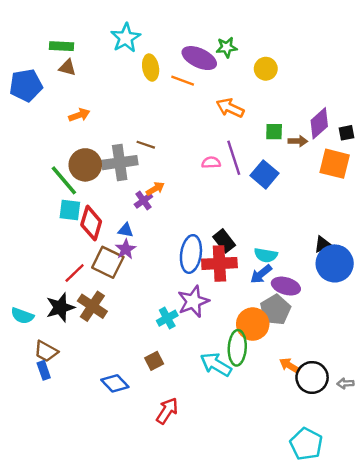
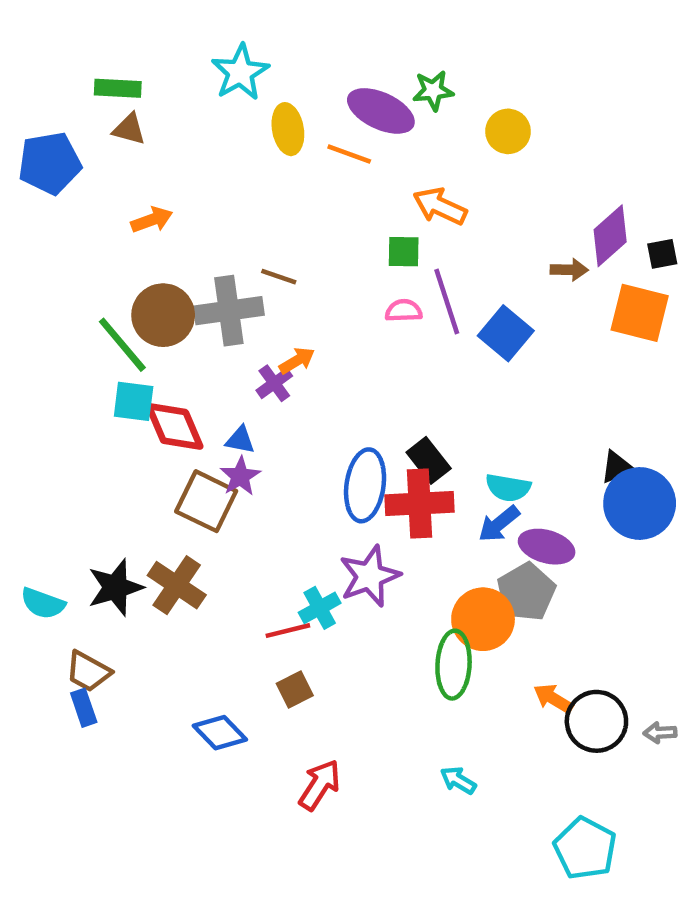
green square: (274, 132) -> (404, 252), moved
red diamond: (91, 223) -> (174, 426), turned -40
red line: (75, 273) -> (288, 631), moved, turned 30
cyan arrow: (216, 364) -> (458, 780), moved, size x0.6

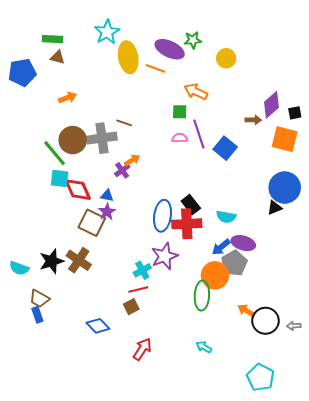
yellow ellipse: (288, 129) -> (128, 57), size x1.4
blue circle: (640, 503) -> (285, 188), moved
blue arrow: (499, 524) -> (221, 247), moved
red line: (288, 631) -> (138, 289), moved

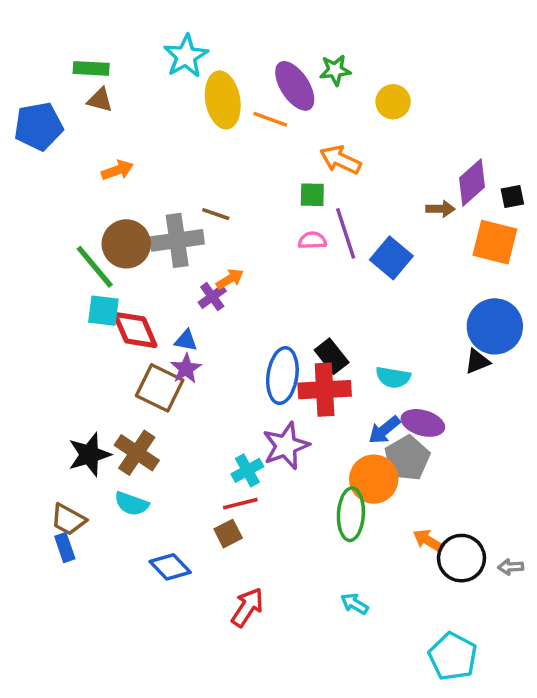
purple ellipse: (170, 49) -> (295, 86), turned 32
cyan semicircle: (19, 268) -> (132, 504), moved

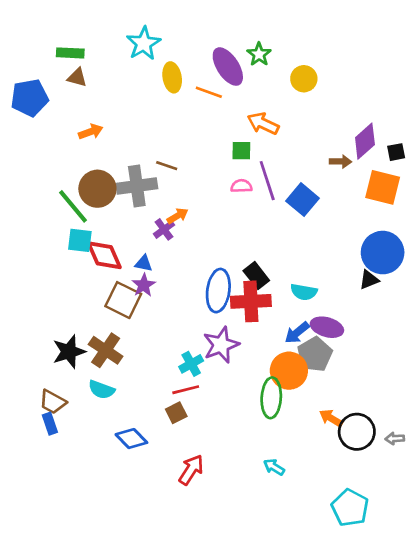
green star: (335, 70) -> (259, 54), turned -30
yellow ellipse: (223, 100) -> (172, 77), size x0.7

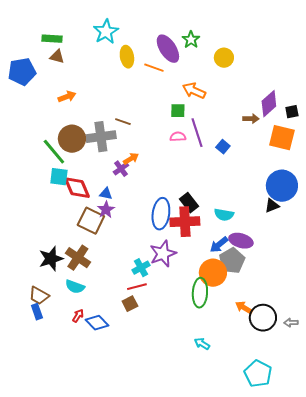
blue square: (302, 200) -> (223, 147), size x0.6
red arrow: (191, 470) -> (78, 316), moved, size x0.6

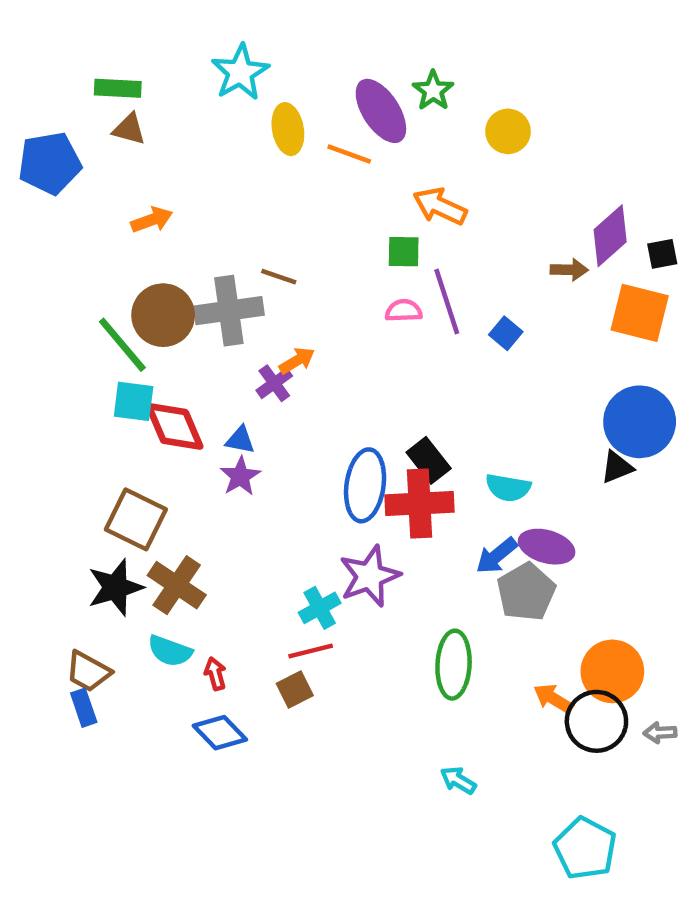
brown square: (91, 221) -> (136, 519), moved
orange circle: (213, 273) -> (612, 671), moved
red arrow: (78, 316) -> (215, 674), moved, turned -48

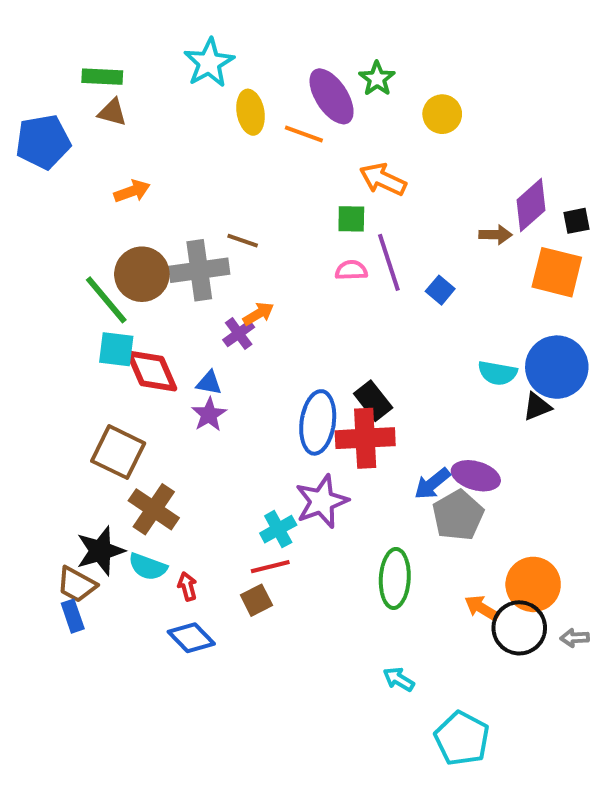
cyan semicircle: (508, 488) -> (498, 373), moved
black star: (115, 587) -> (100, 551), moved
cyan pentagon: (585, 848) -> (462, 739), moved

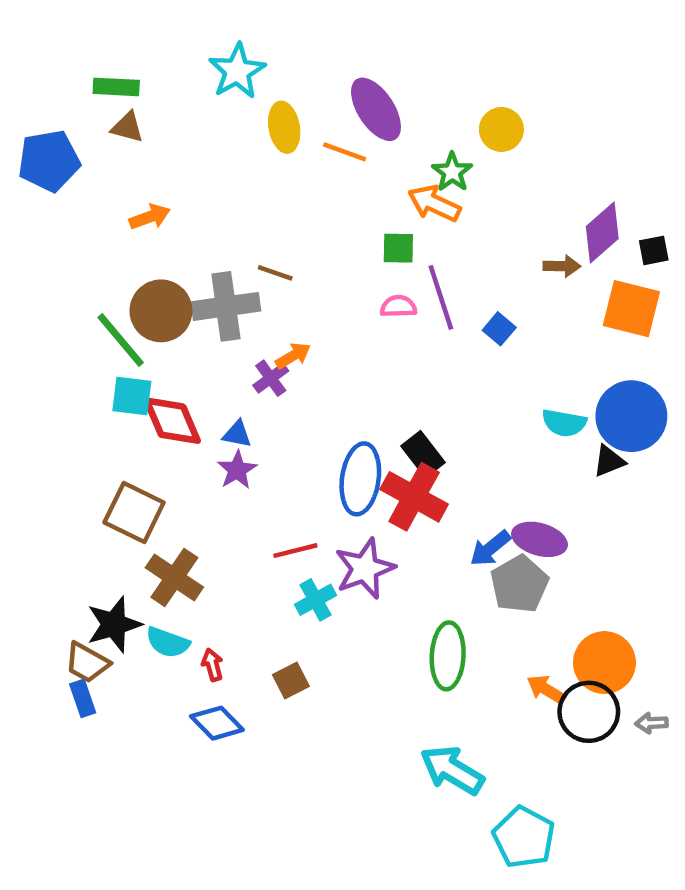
green star: (377, 79) -> (452, 172), moved
red cross: (365, 438) -> (414, 497), turned 32
red line: (270, 567) -> (295, 551), moved
cyan arrow: (399, 679) -> (452, 770), size x1.8

